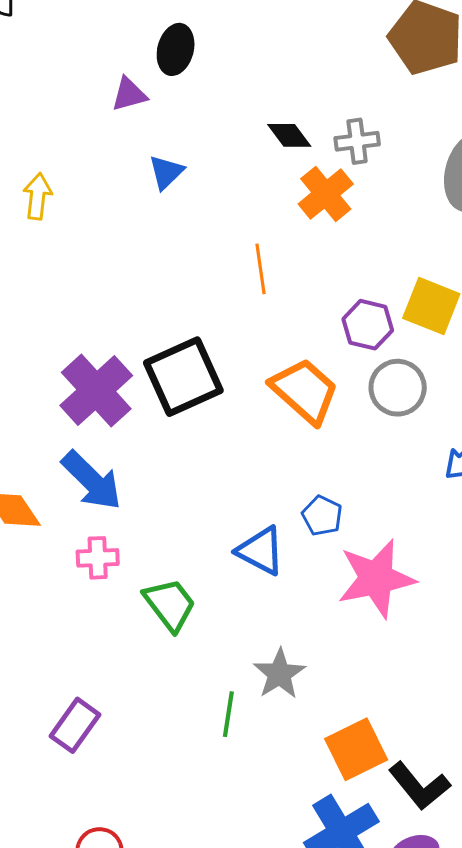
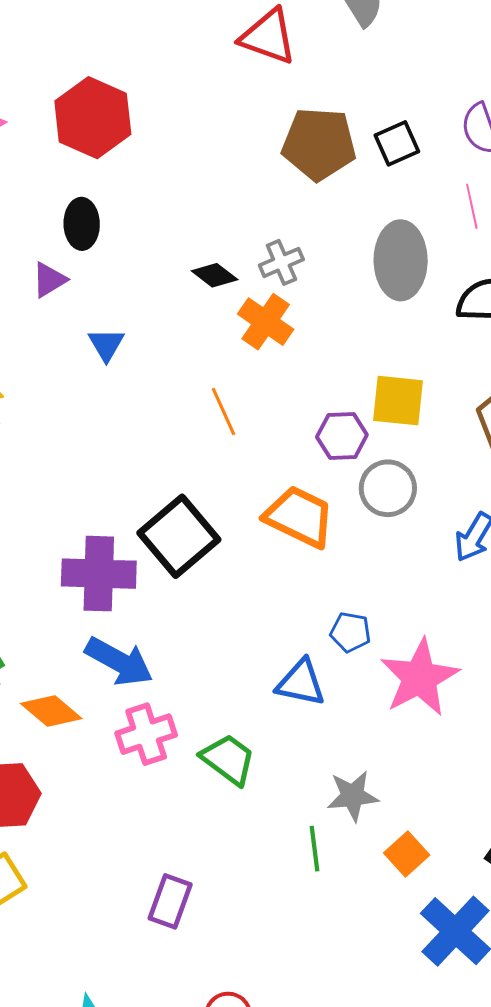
purple cross: (96, 391) -> (99, 574), turned -30
pink cross: (98, 558) -> (146, 734), size x1.4
gray star: (279, 674) -> (353, 796), turned -30
orange square: (356, 749) -> (407, 854), moved, size x0.7

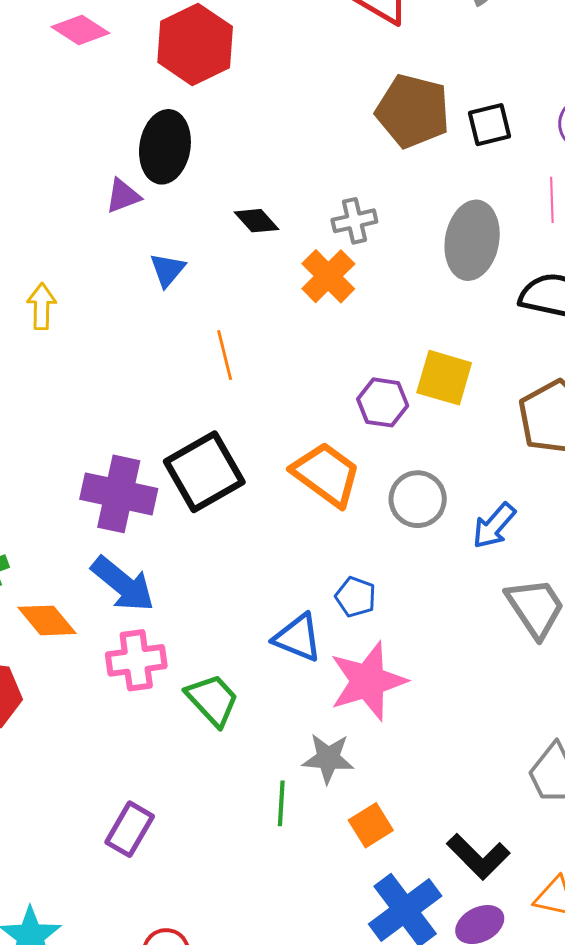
black ellipse: (82, 224) -> (165, 147), size x1.4
black diamond: (215, 275) -> (256, 221), moved
orange line: (223, 412) -> (225, 355), moved
gray circle: (388, 488) -> (418, 499), moved
pink star: (420, 678) -> (368, 681), moved

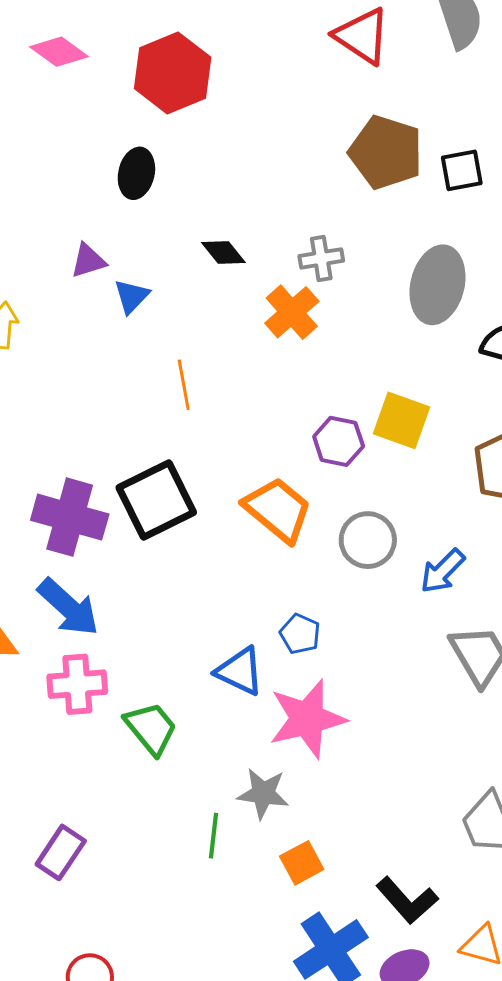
black ellipse: (165, 147) -> (136, 173), size x0.7
purple triangle: (123, 196) -> (88, 261), moved

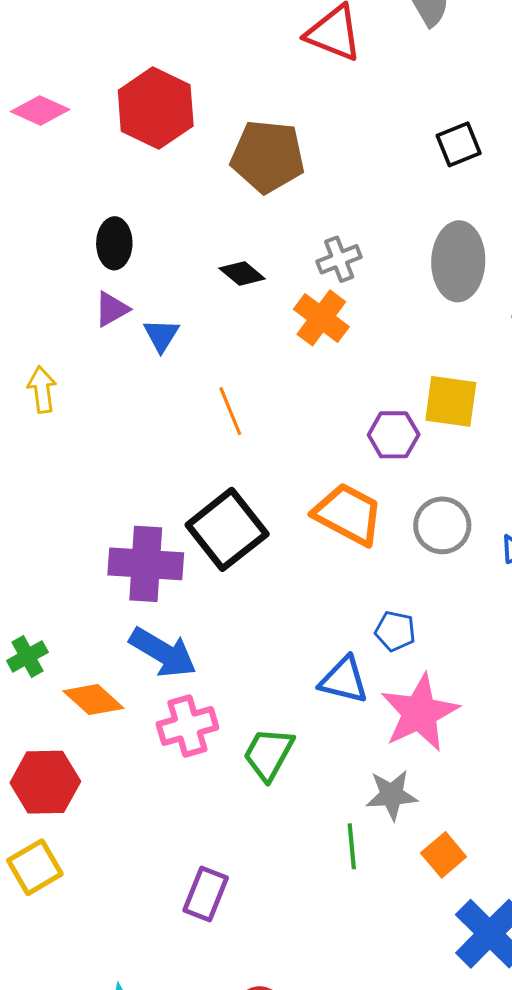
brown pentagon: (386, 152) -> (268, 156), moved
black ellipse: (136, 173) -> (114, 243), moved
green trapezoid: (151, 728) -> (269, 754), turned -100

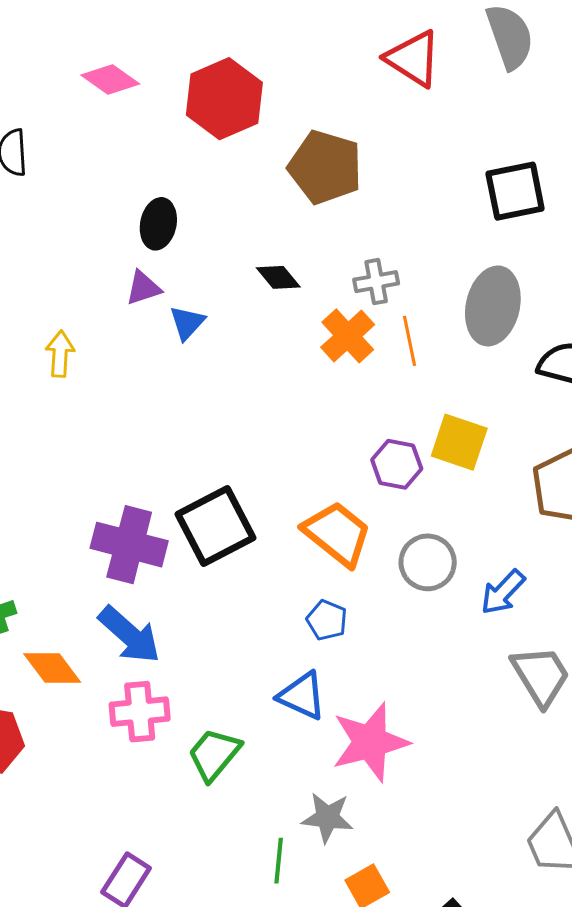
black square: (459, 144) -> (515, 191), size x1.4
orange line: (230, 411) -> (409, 341), moved
blue pentagon: (395, 631) -> (327, 620), moved

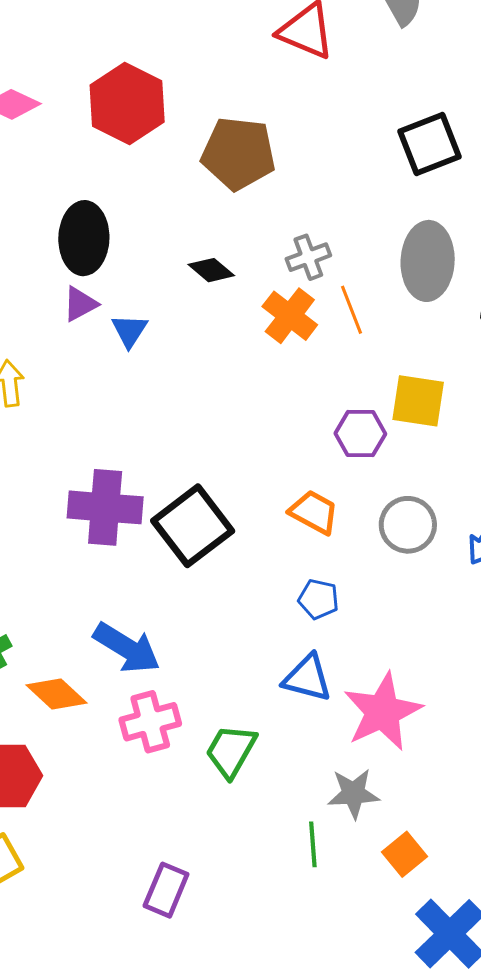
black ellipse: (158, 224) -> (84, 238), size x1.4
orange trapezoid: (337, 534) -> (314, 512), size x0.7
purple cross: (129, 545) -> (105, 507), moved

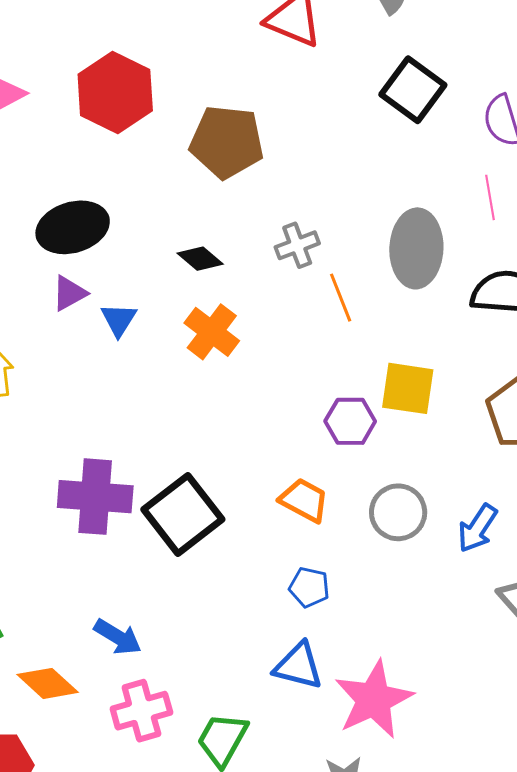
black square: (430, 144) -> (413, 90), moved, turned -32
black ellipse: (84, 238) -> (73, 227), turned 72
orange cross: (290, 316) -> (212, 332), moved
blue arrow: (127, 648) -> (118, 637), size x0.7

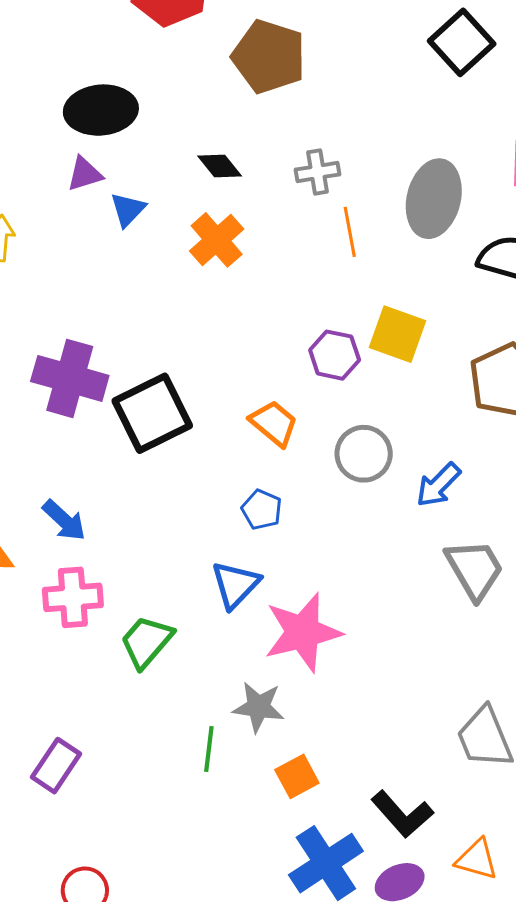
blue triangle: (298, 666) -> (235, 585), turned 48

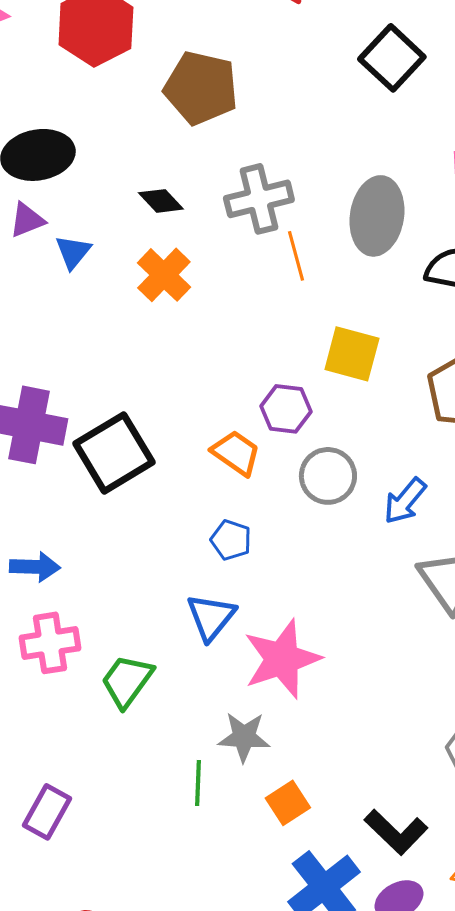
gray cross: (318, 172) -> (259, 199), size x1.5
purple hexagon: (335, 355) -> (286, 409), moved
blue arrow: (64, 520) -> (35, 567), turned -36

